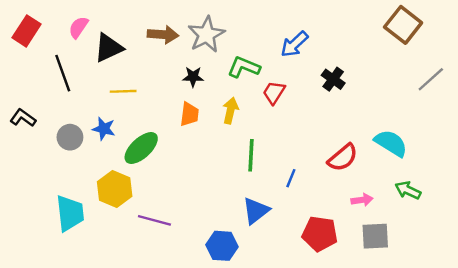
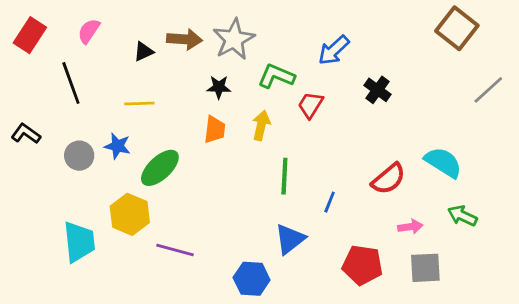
black triangle: (109, 48) -> (143, 52), moved, size x0.6

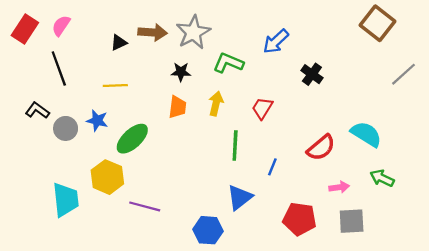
pink semicircle: (89, 31) -> (61, 26), moved
red trapezoid: (310, 105) -> (262, 108), moved
black L-shape: (26, 134) -> (37, 110), moved

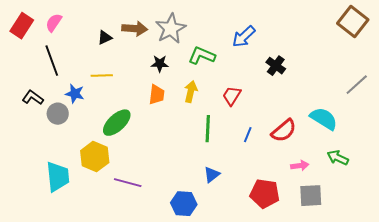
brown square: (378, 23) -> (353, 22), moved
gray line: (404, 74) -> (357, 85), moved
blue star: (97, 121) -> (75, 94), moved
blue line: (272, 167) -> (248, 135), moved
blue triangle: (240, 197) -> (212, 175), size x0.7

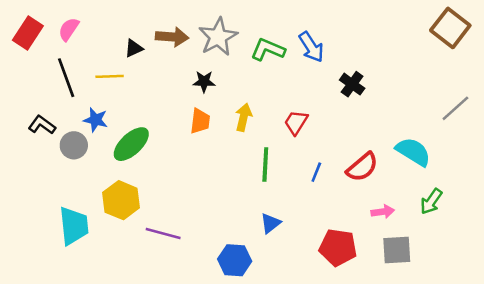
blue arrow: (244, 37) -> (311, 47), turned -80
green L-shape: (202, 56) -> (268, 50), moved
yellow line: (102, 76) -> (110, 76), moved
green ellipse: (117, 123) -> (131, 144), moved
green arrow: (338, 158) -> (431, 201), turned -80

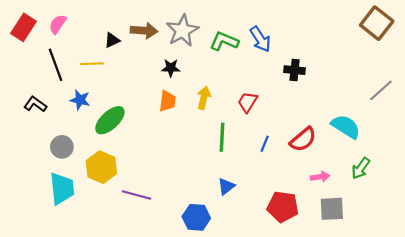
black cross: (352, 84) -> (295, 70), turned -30
gray circle: (74, 145) -> (62, 147), moved

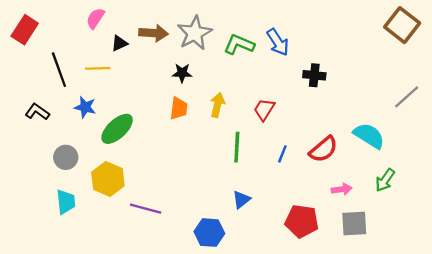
pink semicircle: (58, 24) -> (95, 18), moved
cyan trapezoid: (62, 189) -> (66, 202), size x0.7

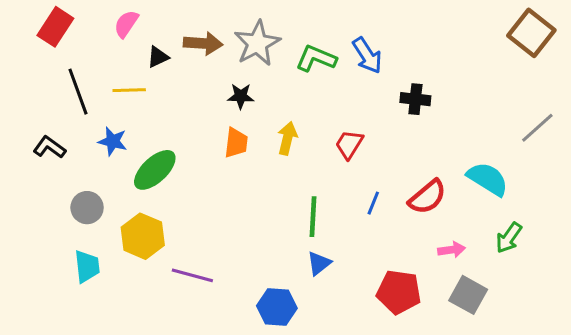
red rectangle: (25, 30) -> (55, 27), moved
green line: (237, 147) -> (313, 217), moved
gray square: (354, 223) -> (468, 295), turned 32

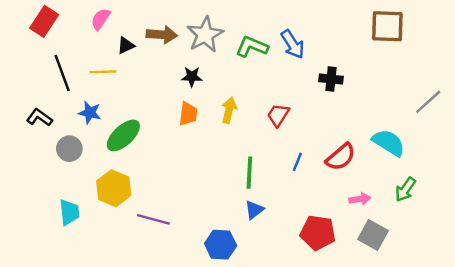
brown square: (531, 33) -> (387, 26), moved, turned -36
gray circle: (87, 208) -> (69, 149), moved

